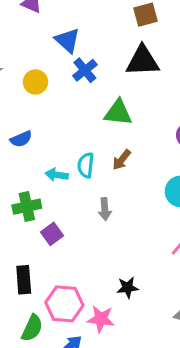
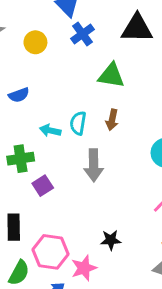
brown arrow: (122, 160) -> (112, 120), turned -30
gray arrow: (105, 209) -> (94, 165), size x1.5
pink star: (101, 319) -> (84, 268), turned -30

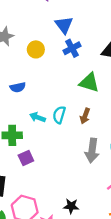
gray arrow: (94, 165) -> (92, 150), moved

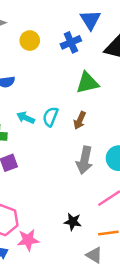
blue triangle: (64, 25) -> (90, 20), moved
green triangle: (89, 83) -> (87, 83), turned -35
black star: (71, 206) -> (73, 222), moved

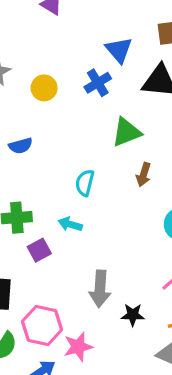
cyan arrow: (26, 118) -> (70, 224), moved
brown arrow: (80, 120) -> (144, 175), moved
gray arrow: (85, 160) -> (100, 289), moved

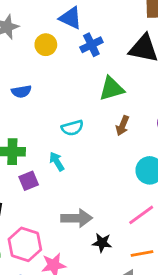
blue triangle: (119, 50) -> (71, 18), moved, turned -30
cyan semicircle: (85, 183) -> (72, 128), turned -125
cyan arrow: (70, 224) -> (57, 161), turned 36
gray arrow: (100, 289) -> (77, 218), turned -100

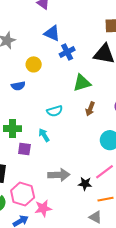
yellow circle: (46, 45) -> (34, 64), moved
purple square: (29, 181) -> (24, 149), turned 32
black star: (102, 243) -> (85, 184), moved

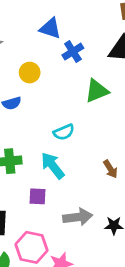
brown arrow: (90, 109) -> (110, 169), moved, turned -48
cyan arrow: (44, 135) -> (53, 166), size x1.5
purple square: (24, 149) -> (38, 196), moved

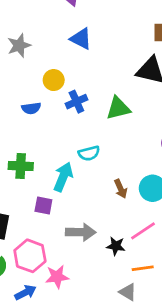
blue cross: (73, 52) -> (76, 102), moved
cyan semicircle: (64, 132) -> (89, 153), moved
cyan arrow: (53, 166) -> (63, 177), turned 52

